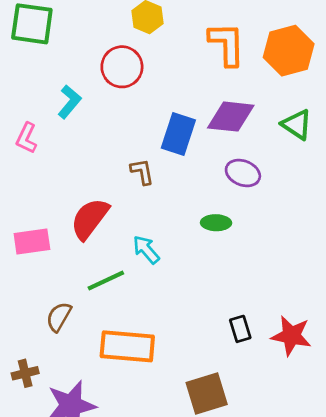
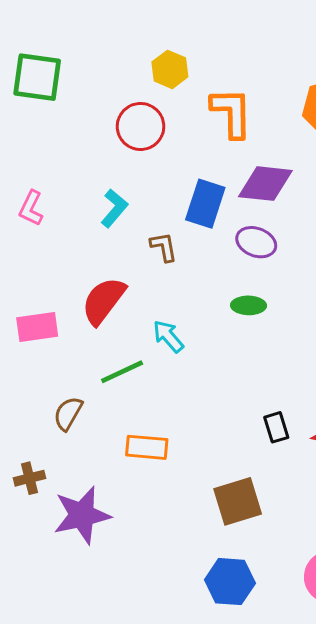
orange L-shape: (227, 44) -> (232, 113), moved
cyan L-shape: (70, 102) -> (114, 208), moved
purple ellipse: (243, 173) -> (256, 242), moved
orange rectangle: (127, 346) -> (147, 447), size x0.7

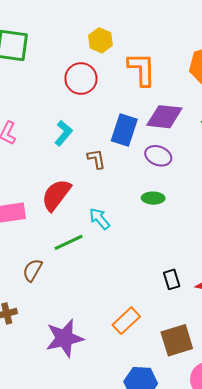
orange rectangle: (147, 447) -> (126, 321), moved, turned -48
brown square: (238, 501) -> (177, 340), moved
purple star: (82, 515) -> (64, 338), moved

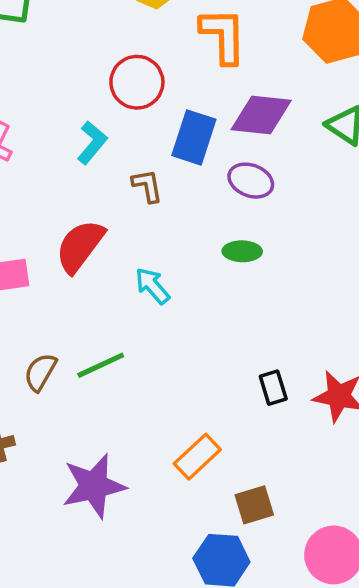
red circle: (81, 79) -> (137, 82), moved
green line: (69, 242) -> (101, 365), moved
brown square: (177, 340) -> (254, 505), moved, size x0.7

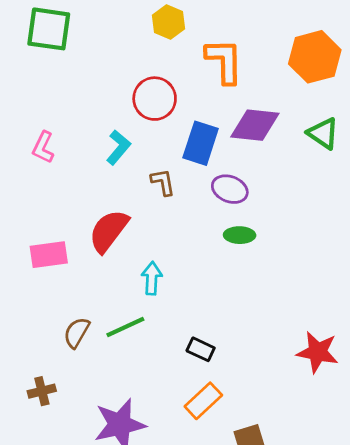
purple ellipse: (251, 181) -> (230, 189), moved
cyan arrow: (152, 286) -> (152, 278), moved, turned 44
black rectangle: (273, 388) -> (201, 349), moved, turned -48

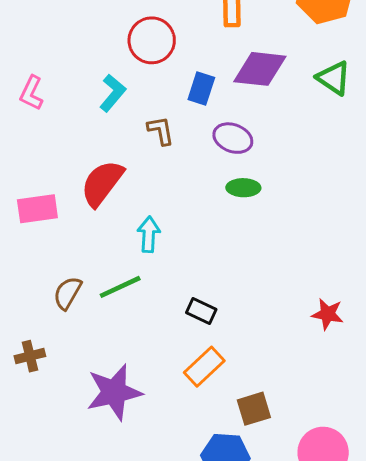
blue rectangle: (201, 143) -> (201, 88), size x0.7
red star: (318, 352) -> (328, 314), size x0.7

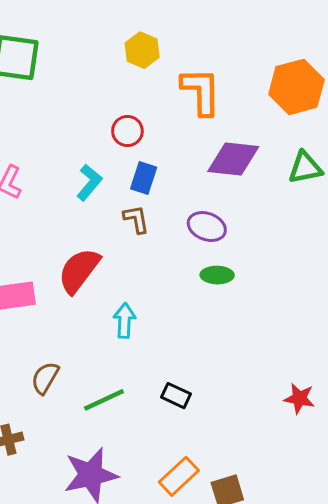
red circle: (152, 40) -> (127, 131), size x0.7
green triangle: (334, 78) -> (305, 168), turned -45
blue rectangle: (201, 88) -> (144, 178), moved
green line: (120, 287) -> (104, 400), moved
orange rectangle: (204, 367) -> (179, 476), moved

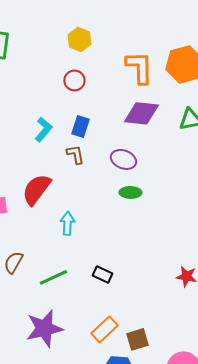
orange L-shape: (201, 91) -> (139, 67), moved
red circle: (127, 131) -> (74, 80), moved

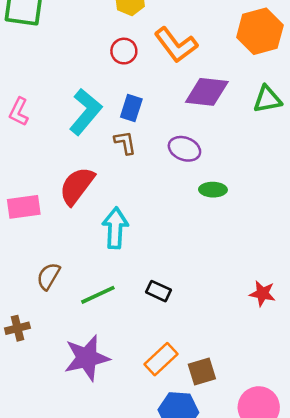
orange L-shape: (139, 67) -> (176, 45), moved, turned 144
cyan L-shape: (43, 129) -> (86, 112), size x1.5
green ellipse: (130, 192) -> (213, 190), moved
cyan arrow: (67, 223) -> (115, 228), size x1.4

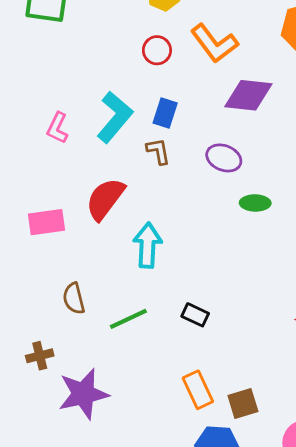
pink L-shape: (19, 112) -> (57, 128), moved
brown semicircle: (48, 276) -> (74, 298), turned -44
purple star: (87, 358) -> (83, 394), moved
orange rectangle: (161, 359) -> (198, 390), turned -72

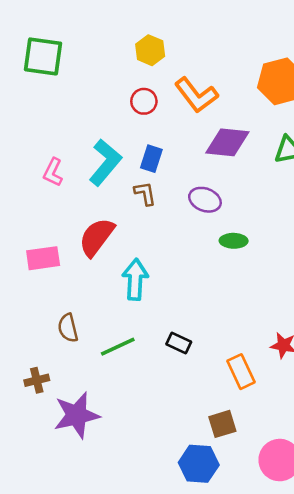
orange rectangle: (198, 390) -> (241, 372), moved

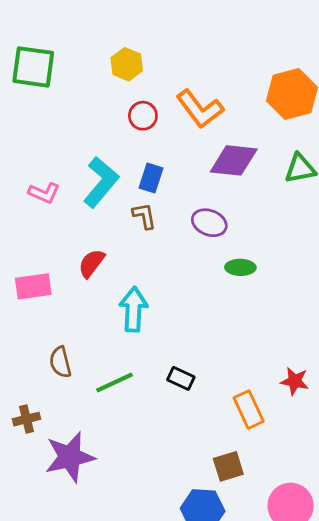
yellow hexagon: (150, 50) -> (127, 64), moved
pink L-shape: (53, 172) -> (44, 193), turned -92
red semicircle: (97, 237) -> (91, 263), size x0.7

